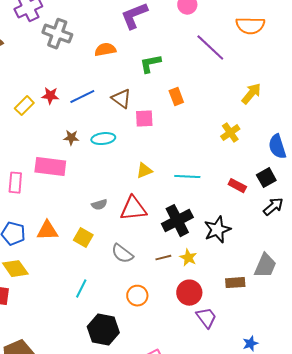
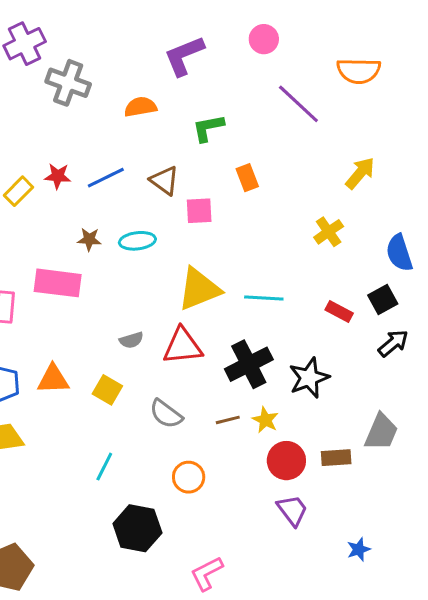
yellow triangle: (144, 171) -> (199, 289), size x1.8
red circle: (189, 293) -> (286, 461), moved

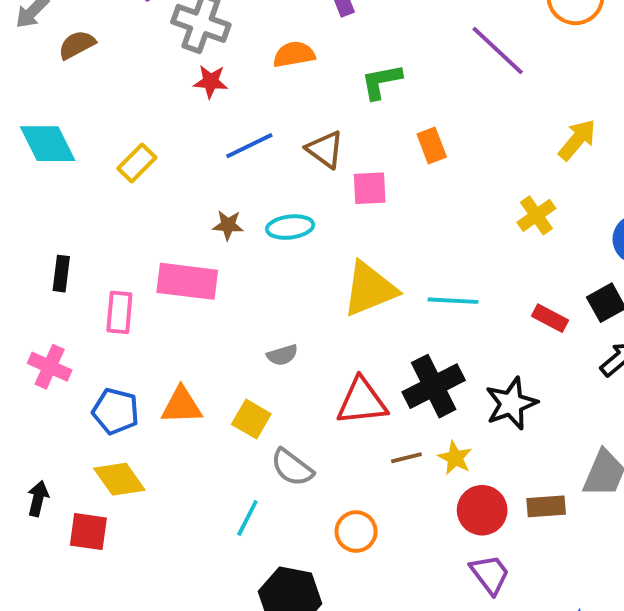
red star: (58, 176) -> (211, 82), moved
red triangle: (183, 346) -> (362, 402), moved
gray semicircle: (166, 414) -> (292, 468), moved

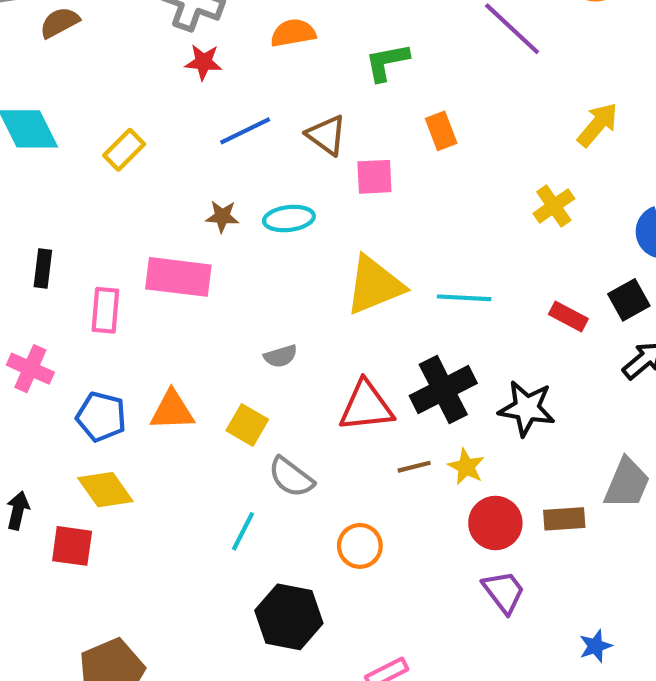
black star: (511, 404) -> (527, 408), turned 30

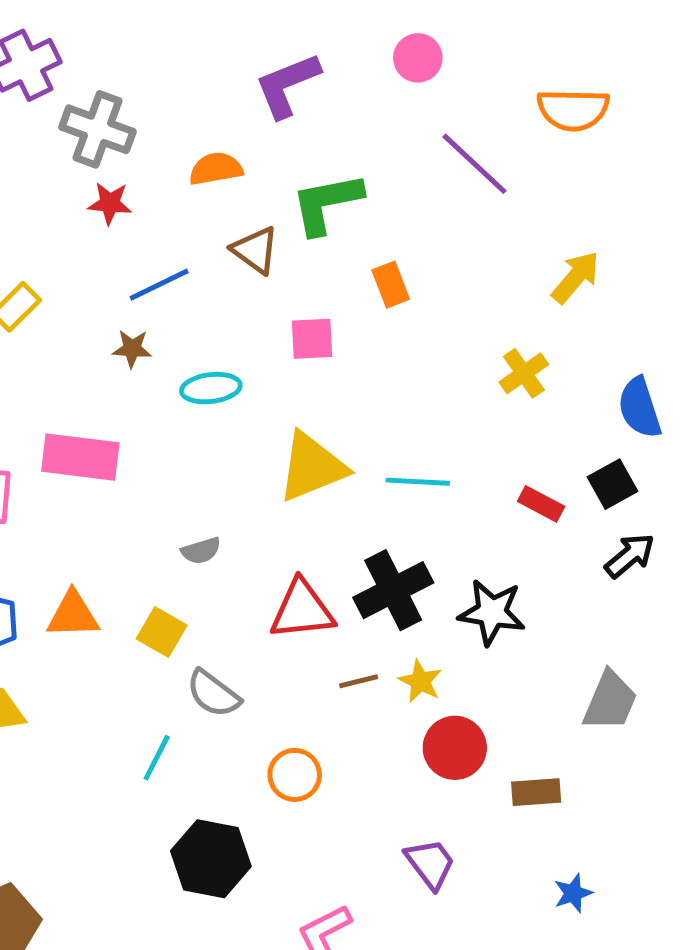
green L-shape: (387, 62) -> (327, 203), size x1.4
brown triangle: (326, 135) -> (255, 250), moved
brown star: (222, 216) -> (132, 349), moved
brown rectangle: (564, 519) -> (536, 792), moved
purple trapezoid: (504, 592) -> (430, 864), moved

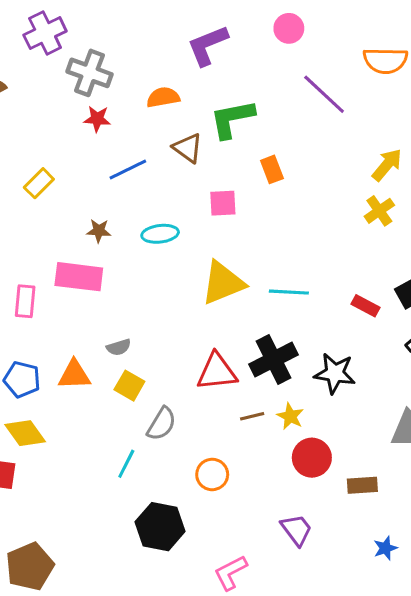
brown star: (132, 349) -> (99, 231), moved
yellow cross: (524, 373) -> (379, 211), moved
gray semicircle: (201, 551) -> (119, 347), moved
gray semicircle: (213, 694) -> (162, 424), turned -96

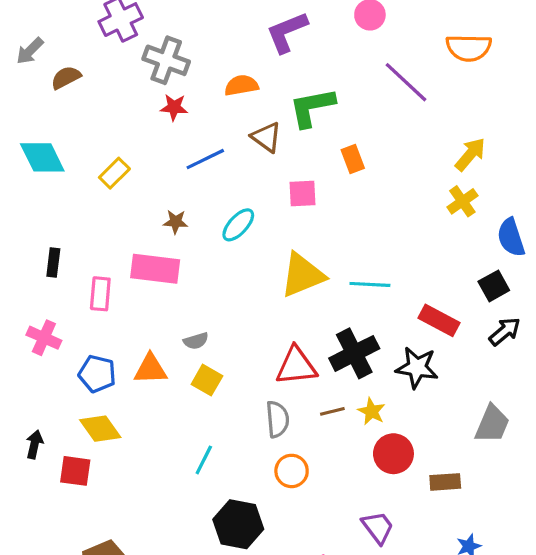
cyan ellipse: (160, 234) -> (238, 225), turned -40
red rectangle: (365, 306) -> (439, 320), moved, size x1.4
gray semicircle: (162, 424) -> (277, 419), moved, turned -36

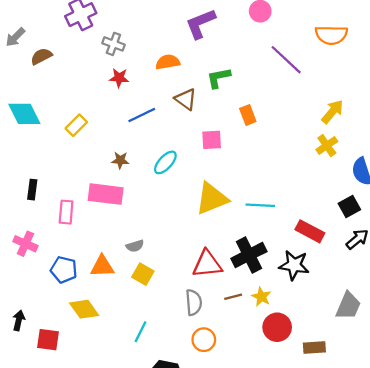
gray cross: (166, 60) -> (113, 44), size x0.7
green L-shape: (312, 107) -> (218, 78), size x0.7
yellow diamond: (100, 429) -> (84, 309), moved

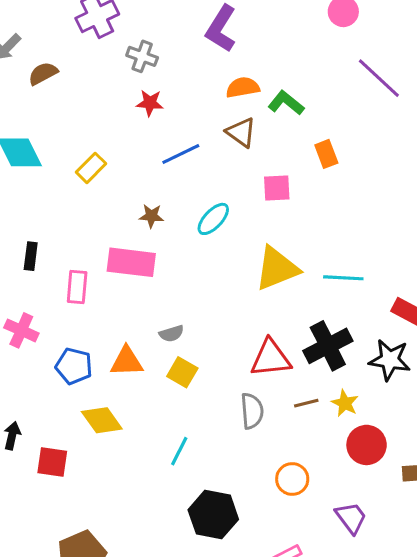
purple L-shape: (200, 24) -> (221, 29), moved, turned -36
orange semicircle: (168, 62) -> (243, 87), moved
green L-shape: (218, 78) -> (286, 103), turned 50
orange circle: (204, 340) -> (292, 479), moved

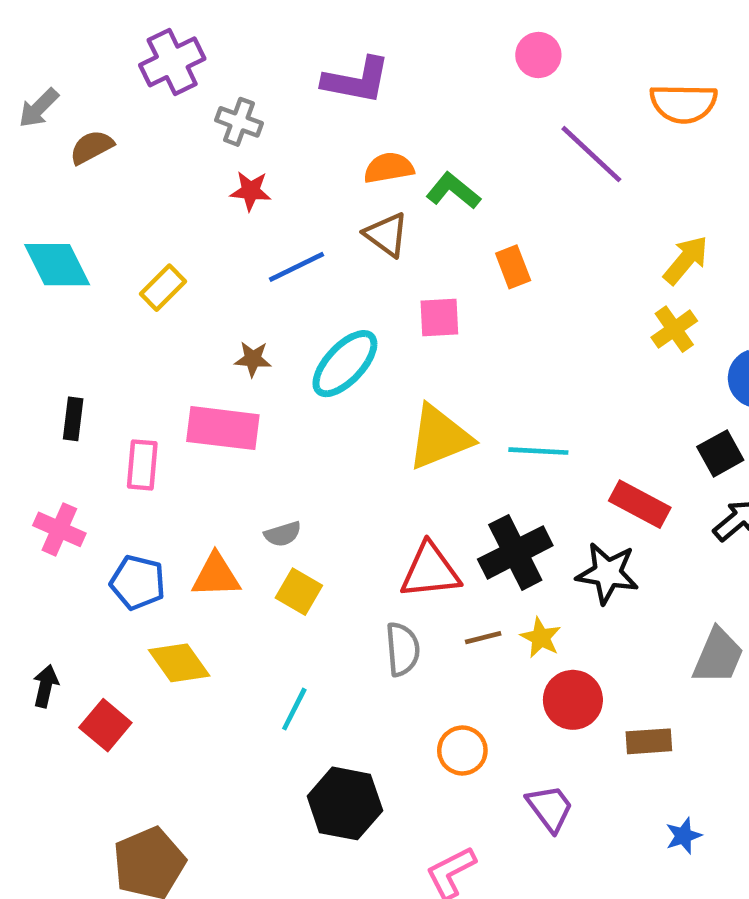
purple L-shape: (221, 29) -> (356, 80), turned -111
cyan ellipse: (213, 219) -> (345, 364), size x1.4
red square: (52, 462) -> (105, 725), turned 32

